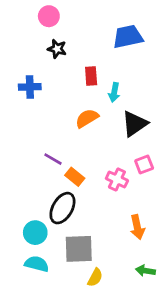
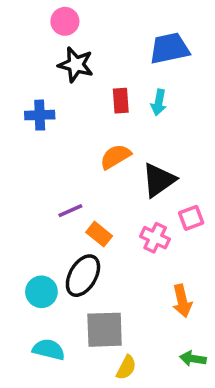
black star: (57, 49) -> (76, 65), size x1.4
cyan arrow: (114, 92) -> (159, 102), moved
black triangle: (135, 124) -> (159, 180), moved
purple line: (53, 159) -> (70, 211), turned -54
cyan circle: (35, 233) -> (41, 292), moved

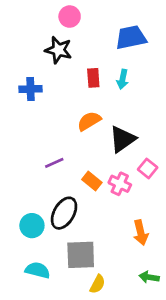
pink circle: (65, 21) -> (70, 17), moved
pink square: (191, 218) -> (148, 168), turned -30
orange rectangle: (99, 234) -> (92, 181), moved

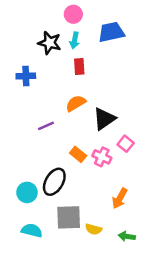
pink circle: (70, 17) -> (73, 14), moved
cyan arrow: (123, 79) -> (75, 40), moved
purple line: (54, 163) -> (46, 126), moved
orange arrow: (141, 233) -> (120, 198), turned 42
yellow semicircle: (97, 284) -> (94, 229), moved, turned 77

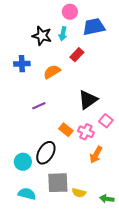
pink circle: (73, 14) -> (70, 12), moved
red rectangle: (79, 67) -> (77, 55), moved, turned 48
orange semicircle: (76, 103) -> (52, 72), moved
orange arrow: (120, 198) -> (96, 155), moved

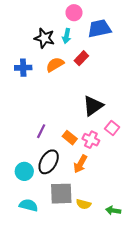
orange semicircle: (52, 72) -> (55, 65), moved
purple line: (39, 106) -> (41, 131), moved, turned -40
orange arrow: (96, 155) -> (80, 164), moved

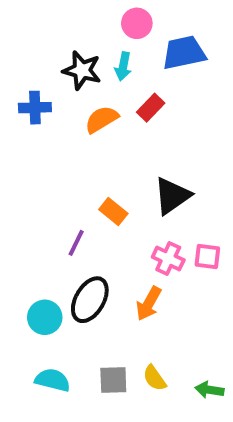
blue cross: (23, 68) -> (35, 108), moved
pink square: (112, 128) -> (207, 257), moved, turned -32
orange rectangle: (70, 138) -> (113, 211), moved
gray square: (61, 194) -> (113, 380), moved, size x0.7
yellow semicircle: (84, 204) -> (154, 378), turned 40

